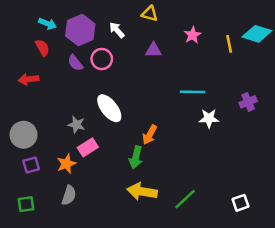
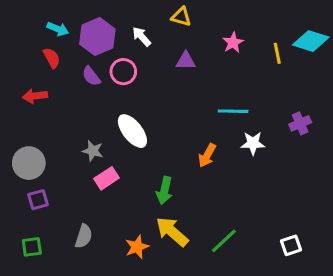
orange arrow: (150, 135) -> (207, 155), moved
orange star: (66, 164) -> (137, 247), moved
yellow arrow: (142, 192) -> (172, 232), turned 32

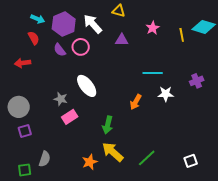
white arrow: (142, 37) -> (93, 24), size x1.5
gray semicircle: (84, 236) -> (45, 159), moved
green square: (32, 247) -> (25, 170), moved

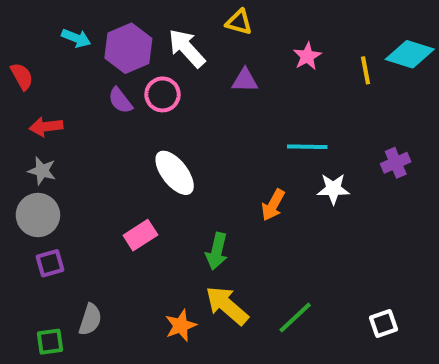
red semicircle: (34, 38) -> (22, 76), moved
gray star: (61, 99) -> (42, 171), moved

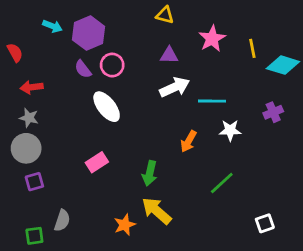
white arrow: (187, 48) -> (175, 87), moved, turned 108
cyan diamond: (410, 54) -> (283, 65), moved
pink star: (307, 56) -> (212, 39), size x1.4
white ellipse: (175, 173) -> (107, 107), moved
green line: (295, 318) -> (222, 183), moved

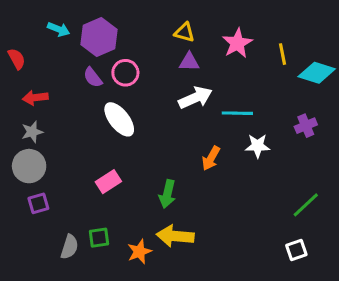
yellow triangle: (165, 15) -> (185, 32), moved
gray star: (29, 118) -> (32, 132), turned -30
green line: (222, 183) -> (306, 205), moved
yellow arrow: (157, 211) -> (175, 236), turned -36
green square: (34, 236) -> (99, 238), moved

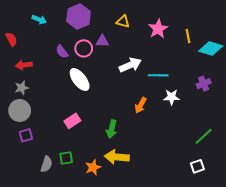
purple hexagon: (99, 37) -> (79, 16), moved
purple triangle: (189, 62) -> (102, 41), moved

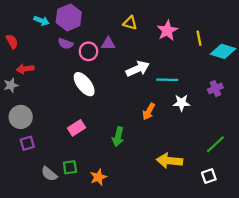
purple hexagon: (79, 16) -> (69, 17), moved
purple semicircle: (62, 52) -> (66, 44), moved, turned -32
gray star: (22, 88) -> (11, 85), moved
yellow arrow: (117, 157) -> (169, 161), moved
gray semicircle: (47, 164) -> (49, 174), turned 112

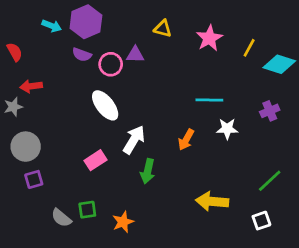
yellow line: (199, 38) -> (249, 48), turned 40
white arrow: (138, 69) -> (134, 140), moved, turned -35

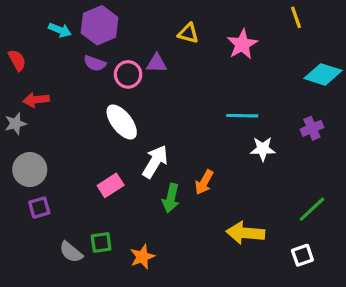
yellow line: (249, 48) -> (296, 17), moved, turned -48
orange arrow: (186, 140) -> (204, 182), moved

